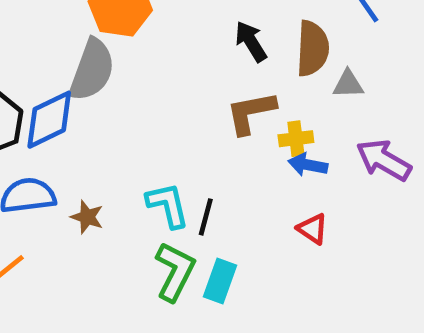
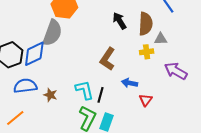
brown L-shape: (251, 113) -> (107, 59), moved, turned -45
yellow cross: (296, 139) -> (147, 52), moved
blue arrow: (308, 165) -> (130, 83), moved
red triangle: (313, 229) -> (146, 100), turned 32

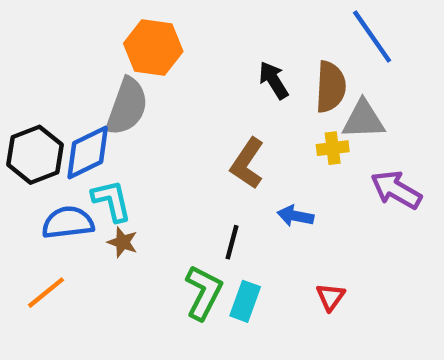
gray triangle: (161, 39) -> (363, 120), size x1.5
cyan L-shape: (84, 90) -> (112, 201), moved
red triangle: (146, 100) -> (330, 297), moved

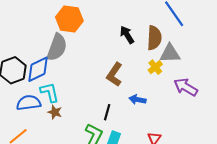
yellow cross: (333, 148) -> (155, 67), turned -32

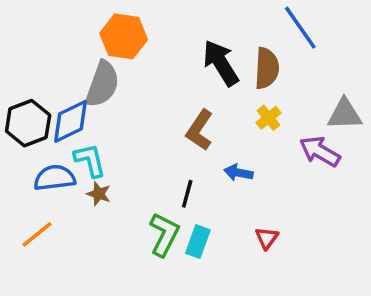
black arrow: (127, 35) -> (221, 63), size x1.5
gray triangle: (170, 54) -> (345, 114), moved

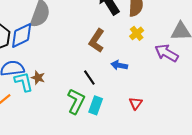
cyan L-shape: (90, 160) -> (24, 82), moved
black line: (187, 194) -> (89, 78), turned -49

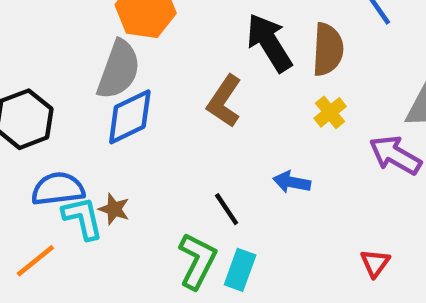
blue diamond: (22, 35) -> (130, 117), moved
brown L-shape: (97, 41) -> (224, 101), moved
red triangle: (136, 103) -> (375, 263), moved

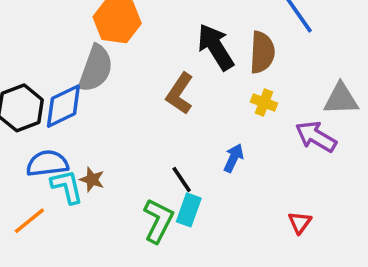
yellow cross: (330, 112) -> (264, 103), turned -30
blue diamond: (130, 117) -> (63, 106), moved
blue arrow: (292, 182) -> (234, 158), turned 104
cyan rectangle: (240, 270) -> (189, 210), moved

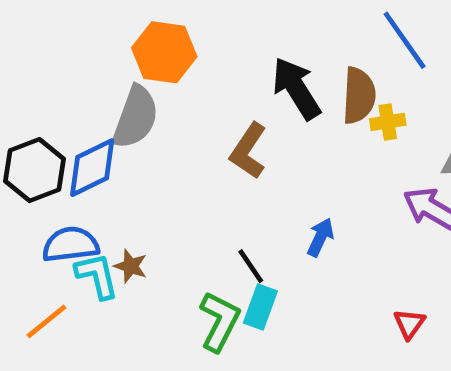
yellow cross: (264, 103) -> (388, 122), moved, turned -30

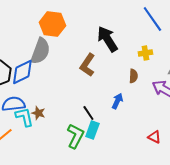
brown semicircle: (359, 96) -> (133, 76), moved, size x0.6
red triangle: (409, 324) -> (154, 137), turned -40

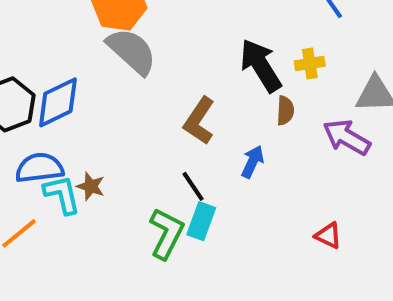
black arrow: (107, 39) -> (261, 65), moved
gray semicircle: (40, 51) -> (132, 51), moved, turned -68
brown L-shape: (87, 65) -> (199, 121), moved

